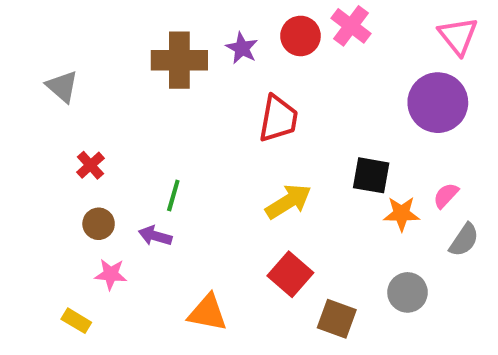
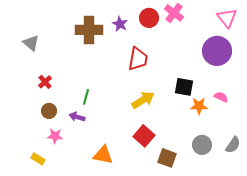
pink semicircle: (446, 195) -> (221, 97), turned 72
gray semicircle: (464, 240) -> (233, 145), moved

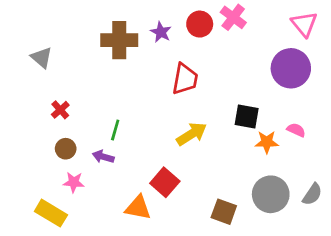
red square: (144, 136) -> (165, 182), moved
gray circle: (202, 145) -> (271, 194), size x1.4
yellow rectangle: (38, 159) -> (51, 213), size x1.6

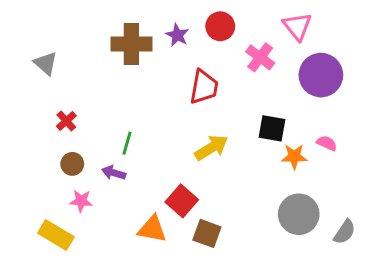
pink cross: (233, 17) -> (260, 57), moved
pink triangle: (304, 24) -> (297, 26), moved
gray semicircle: (312, 194) -> (345, 232), moved
brown square: (224, 212) -> (207, 233), moved

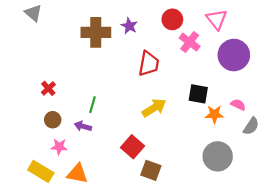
red circle: (220, 26) -> (172, 19), moved
gray triangle: (46, 63) -> (33, 13), moved
orange triangle: (152, 229) -> (77, 174), moved
gray semicircle: (345, 232) -> (251, 126), moved

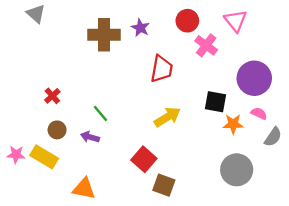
purple circle: (234, 55) -> (254, 78), moved
green line: (93, 105) -> (100, 113), turned -56
pink star: (59, 147) -> (16, 155), moved
yellow rectangle: (41, 171) -> (44, 157), moved

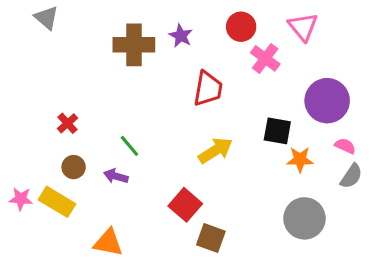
pink semicircle: (259, 113) -> (345, 146), moved

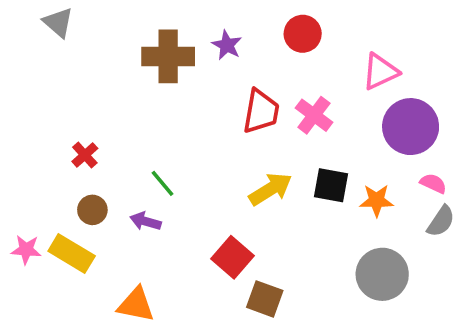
pink triangle: (303, 27) -> (380, 72), moved, turned 44
pink cross: (265, 58) -> (314, 115), moved
black square: (277, 131) -> (331, 185), moved

